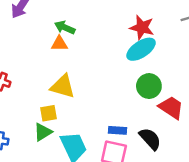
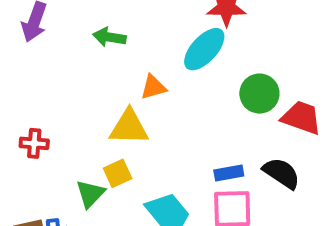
orange triangle: (59, 44) -> (153, 87), moved
cyan ellipse: (141, 49) -> (204, 49), moved
green triangle: (43, 132) -> (90, 194), moved

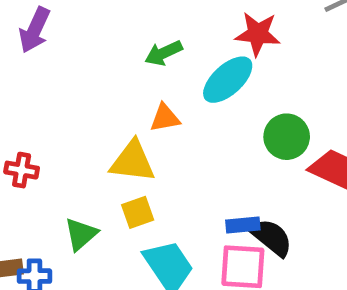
green arrow: (109, 37) -> (164, 53), moved, turned -40
yellow square: (118, 173) -> (138, 212), moved
black semicircle: (281, 173) -> (271, 237), moved

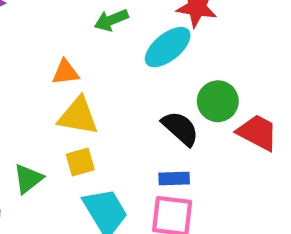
orange triangle: (165, 118) -> (65, 72), moved
black semicircle: (271, 237) -> (180, 128), moved

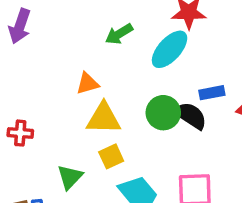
green circle: (218, 101) -> (163, 113), moved
blue rectangle: (174, 178) -> (212, 93), moved

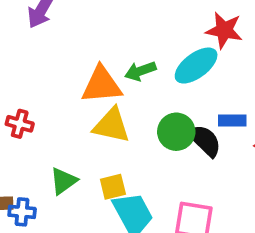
green arrow: (119, 34) -> (140, 71), moved
orange triangle: (87, 83) -> (102, 85), size x1.6
yellow square: (111, 156) -> (113, 187), moved

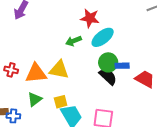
red star: (224, 30) -> (90, 18), moved
orange triangle: (102, 85) -> (36, 73), moved
green circle: (176, 132) -> (108, 62), moved

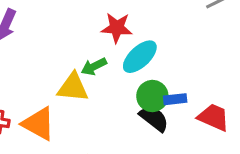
yellow triangle: (59, 70) -> (73, 87), moved
orange triangle: (36, 73) -> (38, 124), turned 40

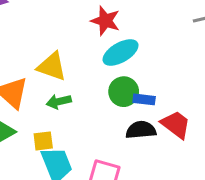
green arrow: (94, 66) -> (59, 102), moved
black semicircle: (154, 118) -> (141, 130), moved, turned -56

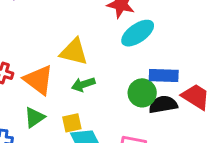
green circle: (124, 92) -> (142, 93), moved
blue rectangle: (144, 99) -> (164, 76), size x1.4

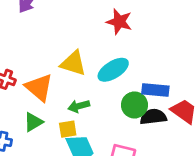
cyan ellipse: (138, 33) -> (113, 70), moved
green arrow: (83, 84) -> (79, 106), moved

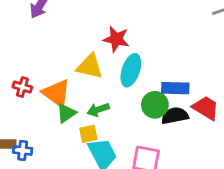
red star: (119, 22) -> (116, 39), moved
cyan ellipse: (113, 70) -> (131, 70), turned -36
green triangle: (33, 122) -> (66, 113), moved

